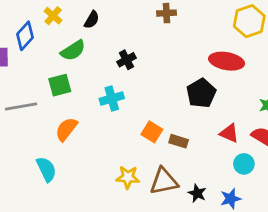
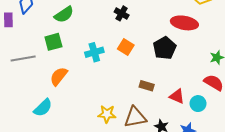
black cross: (126, 60) -> (122, 13), moved, turned -32
orange square: (152, 132) -> (126, 47), moved
red triangle: (229, 133) -> (177, 96), moved
cyan semicircle: (46, 169) -> (43, 108), turned 72

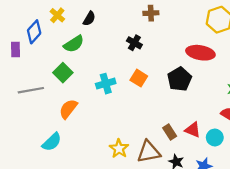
green square: (53, 42) -> (63, 73), turned -30
brown rectangle: (147, 86) -> (170, 132), moved, turned 40
yellow star: (107, 114) -> (119, 149), turned 30

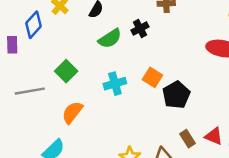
black cross: (134, 43) -> (140, 28), moved, turned 32
green semicircle: (74, 44) -> (110, 39), moved
black pentagon: (180, 79) -> (176, 95), moved

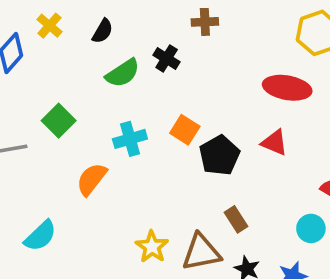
black cross: (140, 28) -> (167, 58), turned -30
orange semicircle: (72, 112) -> (92, 179), moved
red triangle: (214, 136) -> (274, 143), moved

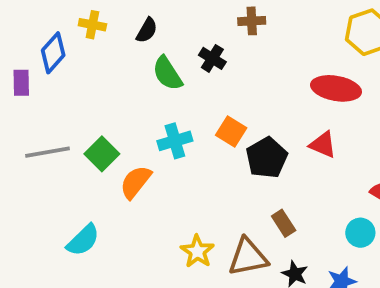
yellow cross: (50, 26) -> (92, 25), turned -30
green semicircle: (123, 73) -> (167, 73), turned 90
green square: (59, 121) -> (102, 154), moved

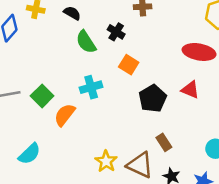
black semicircle: (147, 30) -> (72, 13), turned -90
orange square: (231, 131) -> (129, 65), moved
brown triangle: (248, 257) -> (140, 165), turned 36

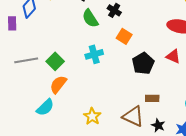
orange semicircle: (65, 115) -> (58, 84), moved
brown rectangle: (164, 142) -> (152, 98), turned -56
yellow star: (106, 161) -> (92, 116), moved

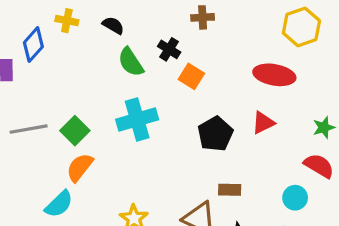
orange square: (124, 36) -> (191, 76), moved
cyan cross: (94, 54) -> (137, 120), size x1.4
red triangle: (173, 56) -> (263, 123), turned -49

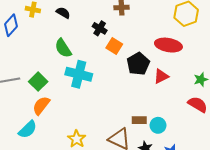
green semicircle: (131, 62) -> (63, 48), moved
cyan cross: (137, 120) -> (79, 74), turned 30
black pentagon: (215, 134) -> (138, 64), moved
cyan circle: (295, 198) -> (158, 125), moved

